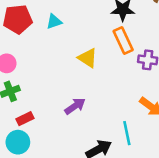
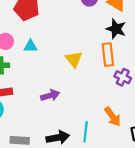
cyan triangle: (54, 22) -> (31, 46), moved

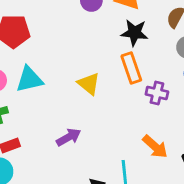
cyan triangle: (31, 46) -> (29, 79), size x1.5

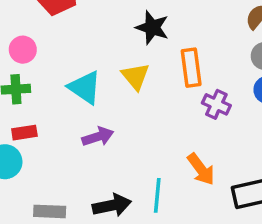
black star: (134, 33) -> (152, 28), moved
cyan triangle: (29, 79) -> (85, 87), moved, turned 36

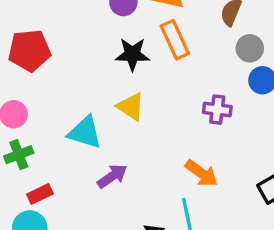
orange rectangle: (191, 68) -> (175, 40), moved
orange arrow: (201, 169) -> (201, 173), moved

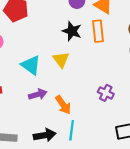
purple cross: (217, 110) -> (106, 93), moved
orange arrow: (201, 173) -> (63, 105), moved

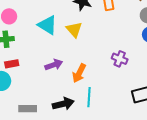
cyan triangle: (31, 65) -> (47, 25), moved
orange arrow: (63, 105) -> (79, 73), turned 66

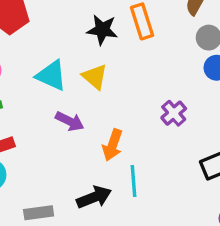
purple cross: (120, 59) -> (174, 113), turned 35
purple arrow: (54, 65) -> (70, 121), moved, turned 54

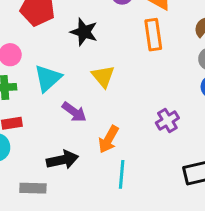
black star: (102, 30) -> (84, 32), moved
cyan triangle: (51, 76) -> (48, 78), moved, turned 44
black arrow: (94, 197) -> (62, 160), moved

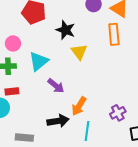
yellow triangle: (103, 76) -> (79, 52), moved
purple cross: (167, 120) -> (118, 113), moved
black arrow: (62, 160) -> (58, 121), moved

